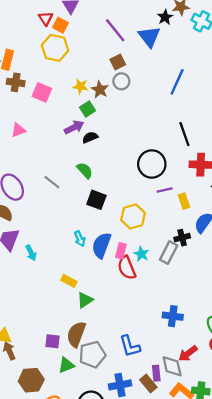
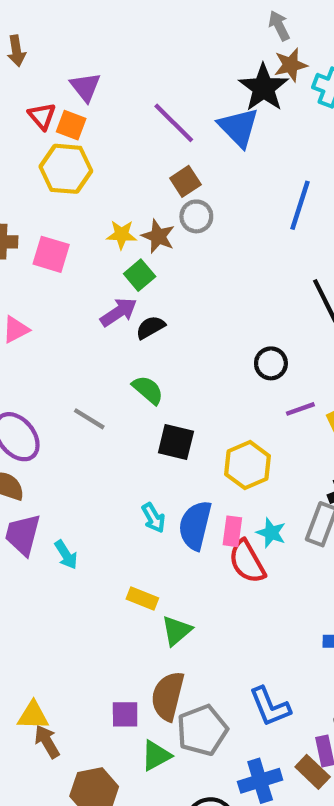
black star: (165, 17) -> (264, 88), size x1.6
black circle: (152, 164) -> (271, 363), size x0.6

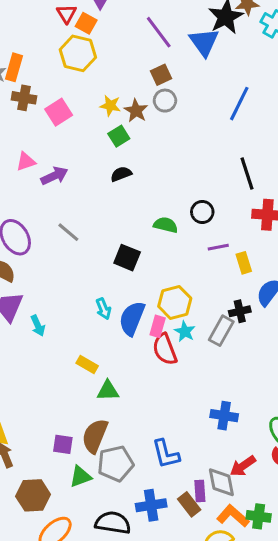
pink square: (51, 254) -> (59, 112), turned 32
purple arrow: (119, 312) -> (54, 176), moved
green semicircle: (148, 390) -> (166, 225), moved, turned -35
yellow hexagon: (248, 465) -> (175, 302), moved
green triangle: (177, 631) -> (108, 391), turned 30

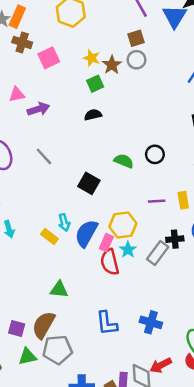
purple line: (218, 247) -> (157, 201), moved
yellow rectangle: (87, 364) -> (49, 237), moved
blue L-shape: (166, 454) -> (107, 323), moved

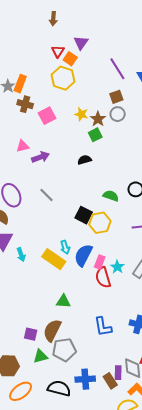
green square: (95, 84) -> (95, 135), moved
yellow hexagon: (123, 225) -> (100, 223), moved
yellow rectangle: (49, 237) -> (54, 259), size x1.6

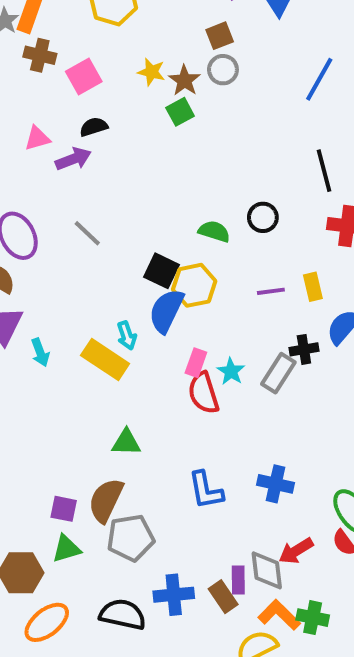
black semicircle: (84, 160) -> (94, 127), moved
blue semicircle: (83, 255) -> (166, 311), moved
green triangle: (40, 356) -> (66, 549), moved

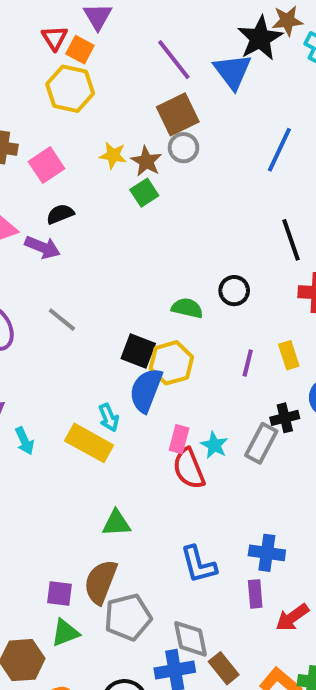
brown square: (220, 36) -> (178, 114), size x1.5
purple arrow: (73, 159) -> (42, 247), turned 48
purple line: (271, 291) -> (248, 363), turned -64
gray diamond: (267, 570) -> (190, 639), moved
purple rectangle: (238, 580) -> (255, 594), moved

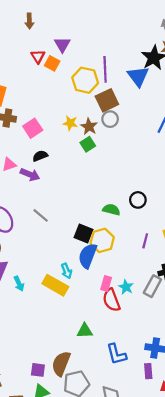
purple line: (174, 60) -> (105, 69), turned 35
yellow hexagon: (70, 89) -> (85, 80), moved
green triangle: (116, 523) -> (85, 331), moved

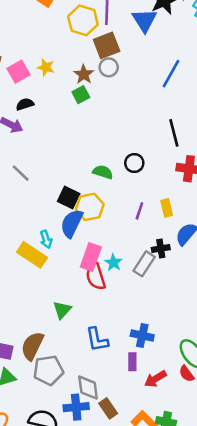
yellow star: (70, 123) -> (46, 67), moved
pink rectangle: (106, 283) -> (91, 257), size x1.5
green triangle: (85, 331) -> (62, 310), turned -49

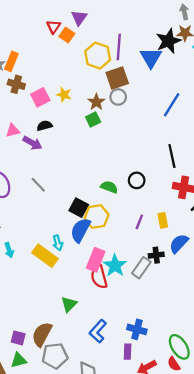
cyan star: (113, 263) -> (115, 266), size x1.5
blue L-shape: (97, 340) -> (98, 331), turned 50

